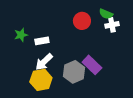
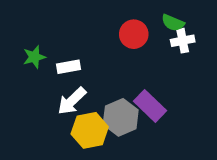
yellow hexagon: (41, 80) -> (90, 130), moved

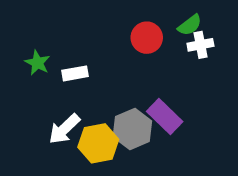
green semicircle: (173, 23) -> (190, 25), turned -60
green star: (34, 57) -> (37, 63), turned -30
white arrow: (72, 101) -> (64, 129), moved

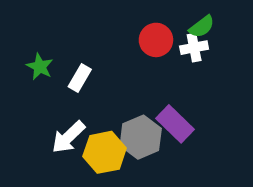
white cross: (200, 45) -> (194, 48), moved
white rectangle: (75, 73) -> (80, 78), turned -50

